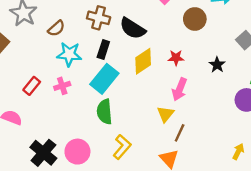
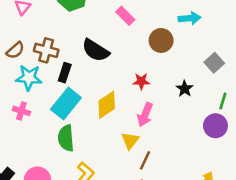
brown cross: (99, 18) -> (46, 50), moved
yellow diamond: (143, 61) -> (107, 105), moved
pink cross: (62, 86) -> (21, 111), turned 35

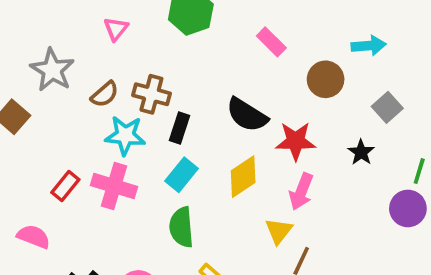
black semicircle: (96, 50) -> (247, 115), moved
gray square: (214, 63) -> (387, 107), moved
red star: (141, 81) -> (296, 141), size x1.5
cyan rectangle: (66, 104) -> (181, 175), size x0.7
pink cross: (21, 111) -> (114, 186), size x1.6

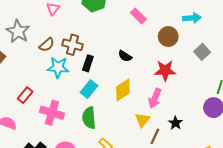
black semicircle: (247, 115) -> (125, 56), size x0.6
red star: (296, 141) -> (165, 70), moved
black star: (361, 152) -> (175, 123), moved
pink cross: (114, 186) -> (52, 113), moved

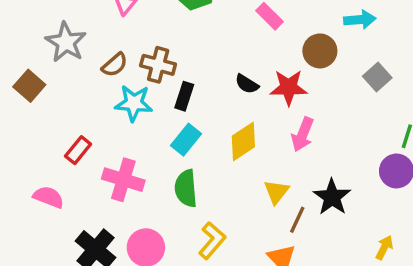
red star: (165, 70) -> (289, 87), moved
pink arrow: (155, 98) -> (302, 134), moved
black star: (175, 123) -> (332, 197), size x1.5

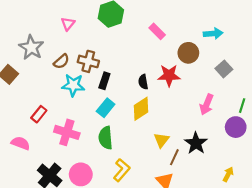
black semicircle: (247, 84) -> (143, 82), moved, turned 48
pink arrow: (302, 134) -> (207, 104), moved

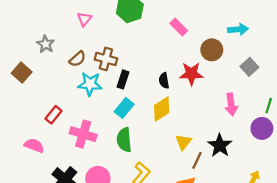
gray star: (31, 47) -> (46, 44), size x0.7
pink arrow: (207, 104) -> (231, 104), turned -30

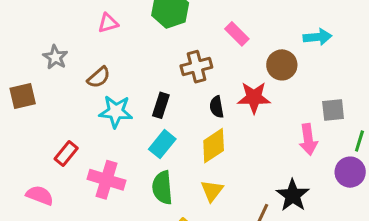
pink triangle: (84, 19) -> (108, 23), turned 35
brown cross: (106, 59) -> (196, 67), moved, turned -30
gray square: (249, 67) -> (333, 110), moved, turned 36
brown square: (22, 73) -> (23, 96), turned 36
yellow triangle: (183, 142) -> (212, 191), moved

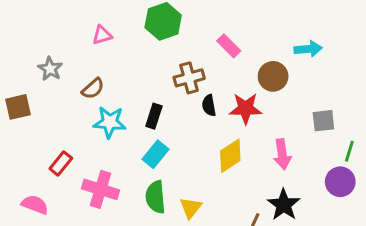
black semicircle: (217, 107) -> (209, 105), moved
pink arrow: (308, 139) -> (282, 154), moved
yellow diamond: (214, 146) -> (230, 156), moved
yellow triangle: (212, 191) -> (191, 208), moved

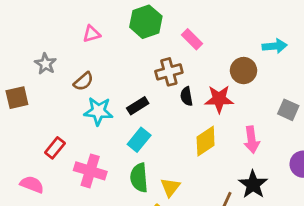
pink rectangle: (229, 46) -> (192, 39), moved
black rectangle: (154, 116) -> (138, 106), turned 40
gray square: (323, 121) -> (288, 110), turned 30

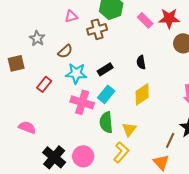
brown cross: (169, 72) -> (97, 29), moved
red star: (219, 99) -> (169, 18), moved
yellow diamond: (206, 141) -> (142, 94), moved
red rectangle: (55, 148) -> (44, 84), moved
pink cross: (90, 171) -> (82, 102), moved

